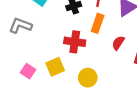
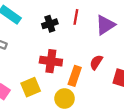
orange rectangle: (98, 23) -> (75, 76), moved

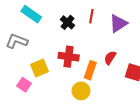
black cross: (50, 24) -> (68, 22), turned -32
yellow square: (31, 87) -> (40, 68), moved

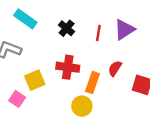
red line: (91, 16) -> (98, 33), moved

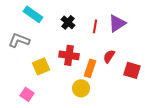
pink square: (17, 99) -> (27, 94), moved

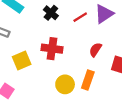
red line: (95, 26) -> (80, 17), turned 48
orange rectangle: (90, 68) -> (88, 80), moved

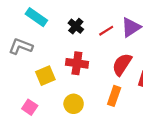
red semicircle: (95, 50) -> (122, 64), size x1.5
yellow circle: (65, 84) -> (74, 104), moved

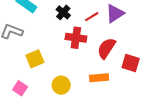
red cross: (77, 63) -> (76, 38), moved
orange rectangle: (114, 96) -> (99, 78), turned 66

